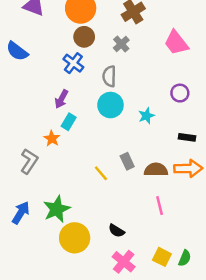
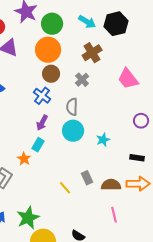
purple circle: (180, 93) -> (141, 121), moved
purple arrow: (61, 99) -> (42, 123), moved

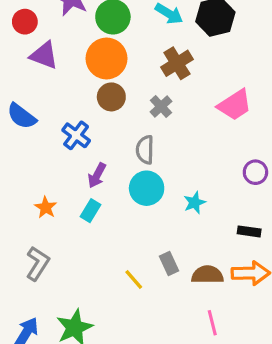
pink trapezoid: (128, 79) -> (235, 105), turned -85
blue cross: (42, 96) -> (76, 135), moved
orange star: (24, 159) -> (46, 207), moved

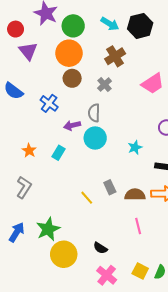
purple triangle: (44, 55) -> (28, 51), turned 30
purple arrow: (97, 175) -> (72, 125), moved, turned 49
cyan star: (195, 203) -> (135, 147), moved

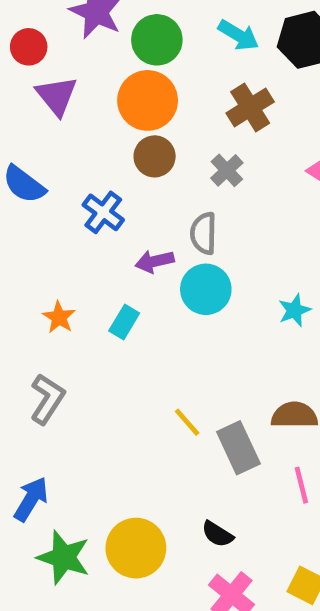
gray rectangle: (110, 187) -> (238, 448), moved, size x1.5
green star: (48, 229) -> (64, 557), moved, turned -30

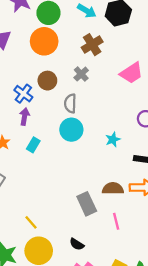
brown circle: (155, 156) -> (47, 81), moved
purple arrow: (155, 261) -> (24, 117), moved, turned 112
yellow line: (187, 422) -> (31, 222), moved

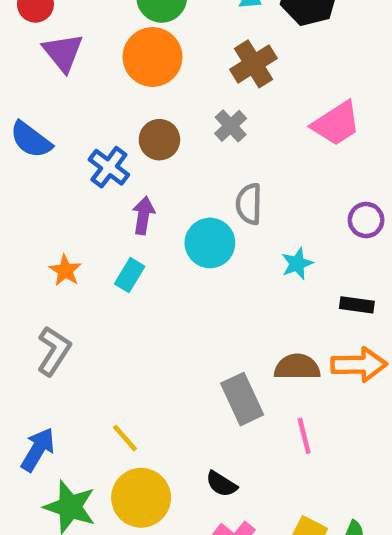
gray semicircle: (70, 103) -> (249, 204), moved
purple arrow: (24, 117) -> (143, 215), moved

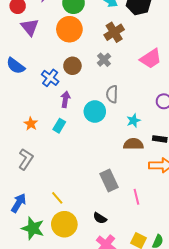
brown semicircle: (297, 367) -> (133, 144), moved

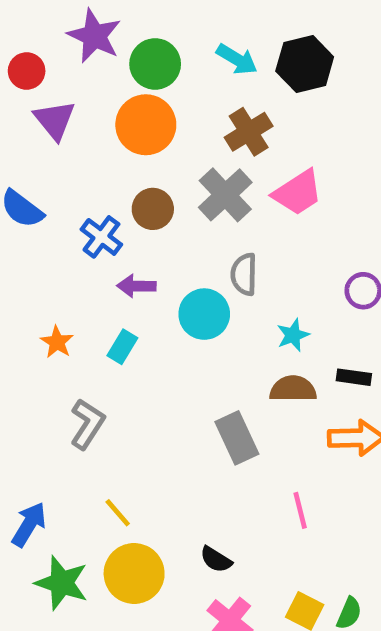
pink trapezoid: (151, 59) -> (298, 193), moved
gray cross: (104, 60) -> (225, 195), size x1.6
purple arrow: (65, 99) -> (136, 286), turned -98
gray L-shape: (26, 159) -> (87, 424), moved
gray rectangle: (109, 181) -> (237, 438), moved

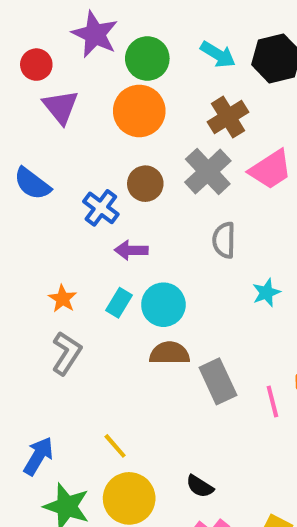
cyan circle: (204, 314) -> (163, 305), moved
brown semicircle: (293, 389) -> (170, 353), moved
gray L-shape: (87, 424) -> (67, 353), moved
pink line: (300, 510) -> (272, 402), moved

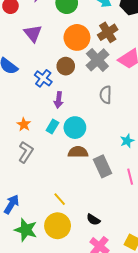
purple triangle: (61, 107) -> (33, 33), moved
orange circle: (139, 111) -> (77, 37), moved
purple arrow: (131, 250) -> (59, 100), turned -84
cyan star: (266, 293) -> (127, 141), moved
yellow line: (115, 446) -> (60, 199), moved

